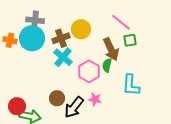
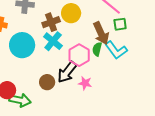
cyan circle: (32, 38) -> (22, 45), moved
cyan L-shape: (131, 85) -> (116, 50), moved, turned -40
black arrow: (74, 107) -> (67, 72), moved

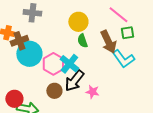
brown cross: (51, 22) -> (19, 41), moved
cyan cross: (53, 41) -> (69, 64), moved
green semicircle: (97, 49) -> (82, 41), moved, turned -32
pink hexagon: (79, 55) -> (53, 64), moved

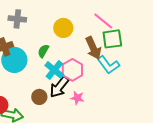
green square: (127, 33) -> (112, 39), size x1.5
green semicircle: (82, 41) -> (43, 51), moved, turned 48
pink hexagon: (53, 64) -> (72, 70), moved

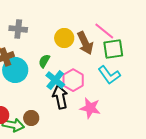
brown arrow: (93, 48) -> (85, 43), moved
black arrow: (59, 87) -> (60, 97), turned 130
brown circle: (39, 97) -> (31, 118), moved
pink star: (77, 98) -> (90, 108), moved, size x1.5

